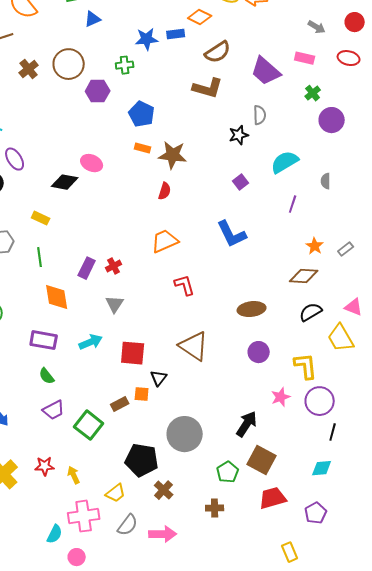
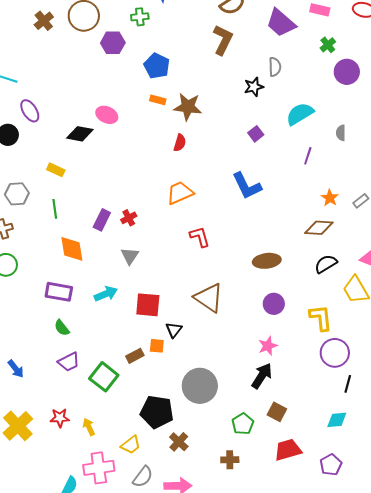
brown L-shape: (208, 88) -> (223, 40), turned -80
pink star: (281, 397) -> (268, 346), moved
brown square: (262, 460) -> (277, 412), size x0.7

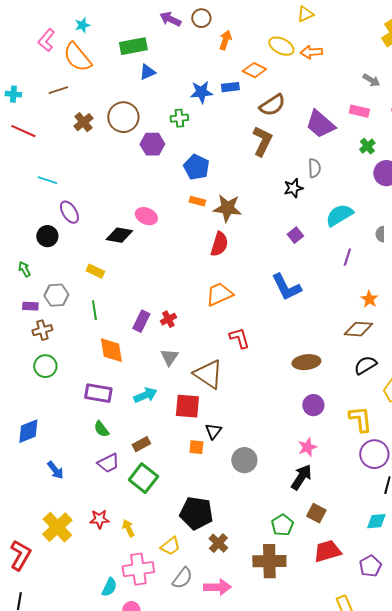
red semicircle: (180, 143) -> (219, 244), size x1.4
brown triangle: (209, 298) -> (208, 374), moved
brown rectangle: (135, 356) -> (141, 444), moved
gray circle: (200, 386) -> (244, 460), moved, size x0.7
brown cross: (230, 460) -> (269, 561), size x1.8

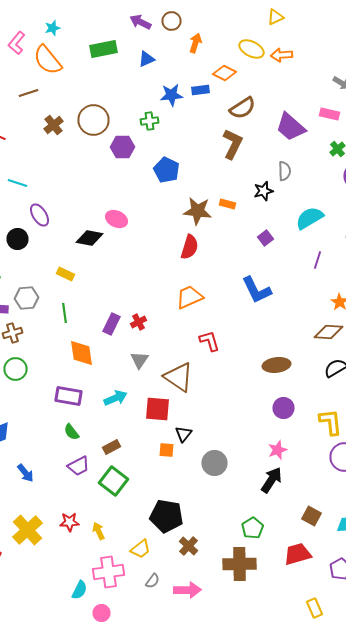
blue triangle: (147, 72) -> (146, 59), moved
orange rectangle: (197, 201) -> (228, 204), moved
brown square: (316, 513) -> (312, 516), moved
gray semicircle: (182, 578) -> (152, 581), size x0.7

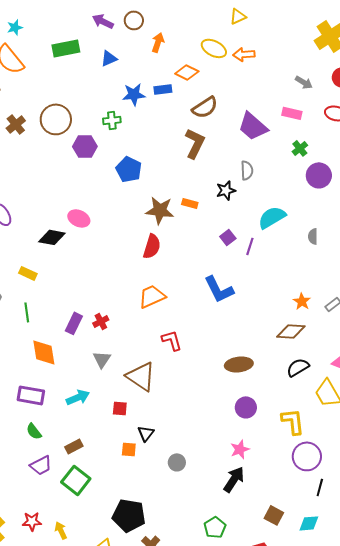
purple line: (318, 260) -> (250, 246), moved
red square: (158, 409) -> (120, 408), size x0.6
gray circle: (214, 463) -> (177, 462), size x0.7

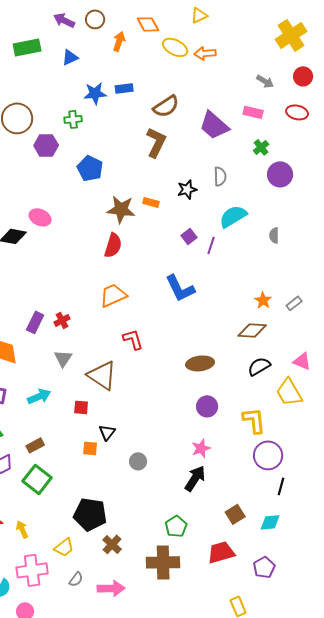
orange diamond: (187, 72) -> (148, 24), moved, turned 35
gray semicircle: (247, 170) -> (220, 176), moved
brown square: (274, 515) -> (235, 514), turned 30

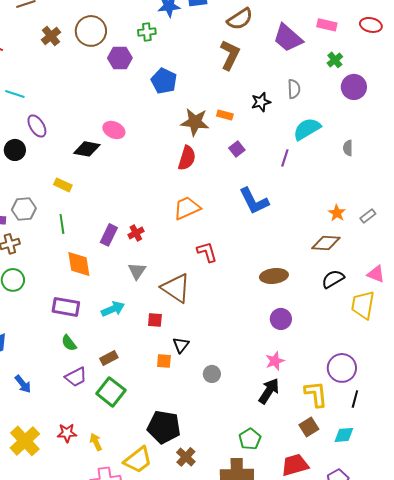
purple square: (189, 236) -> (237, 149), moved
yellow trapezoid: (289, 392) -> (363, 305), turned 40
yellow L-shape: (254, 420) -> (316, 394), moved
yellow trapezoid: (64, 547) -> (138, 460), size x1.4

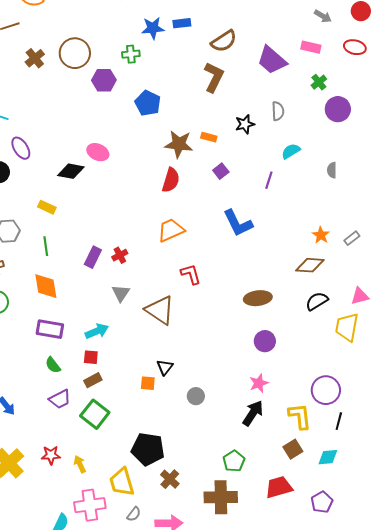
cyan semicircle: (307, 129) -> (291, 151), size x0.7
orange diamond: (79, 264) -> (46, 286), moved
pink triangle: (376, 274) -> (360, 296), turned -36
red square: (155, 320) -> (91, 357), moved
yellow trapezoid: (138, 460) -> (122, 482), turned 112

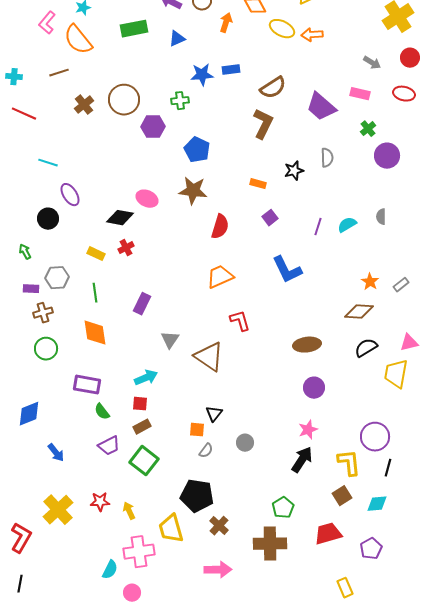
brown star: (179, 144) -> (193, 191), moved
cyan semicircle: (291, 151) -> (347, 225), moved
red cross: (120, 255) -> (126, 248), moved
purple rectangle: (50, 329) -> (87, 385), moved
gray semicircle: (134, 514) -> (206, 451), moved

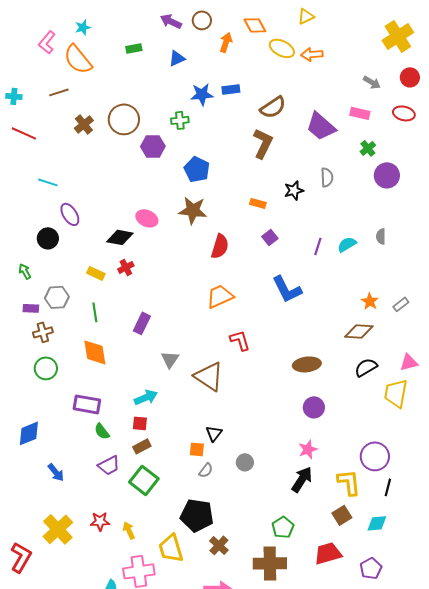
green rectangle: (134, 29) -> (134, 48), size x0.6

